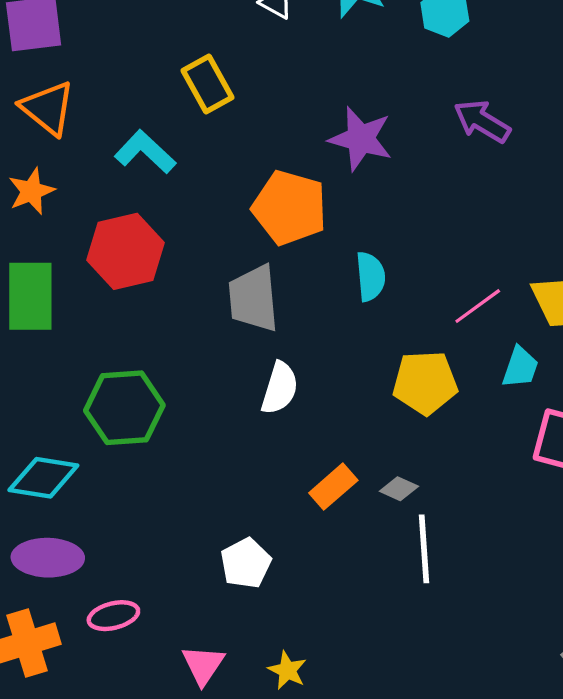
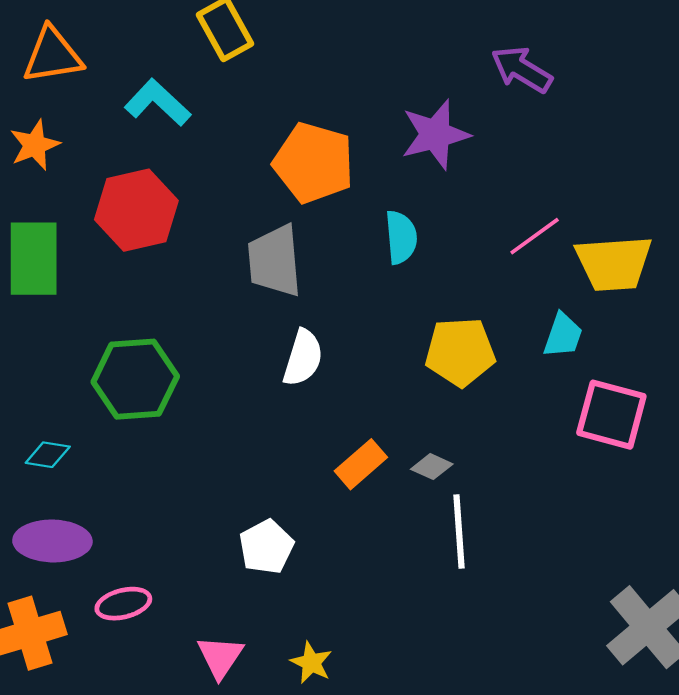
orange triangle: (48, 108) -> (52, 55), turned -48
purple star: (361, 139) -> (435, 134), moved, turned -30
pink line: (478, 306) -> (535, 236), moved
cyan diamond: (43, 478) -> (48, 455), size x0.6

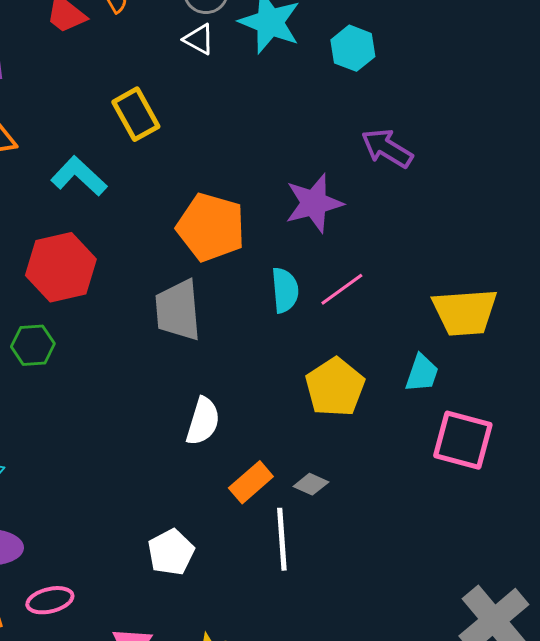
pink line: (535, 236) -> (342, 289), moved
yellow pentagon: (460, 352) -> (335, 387), turned -30
white semicircle: (303, 358) -> (203, 421), moved
green hexagon: (135, 379) -> (33, 345), moved, size x0.6
white line: (459, 532) -> (282, 539), moved

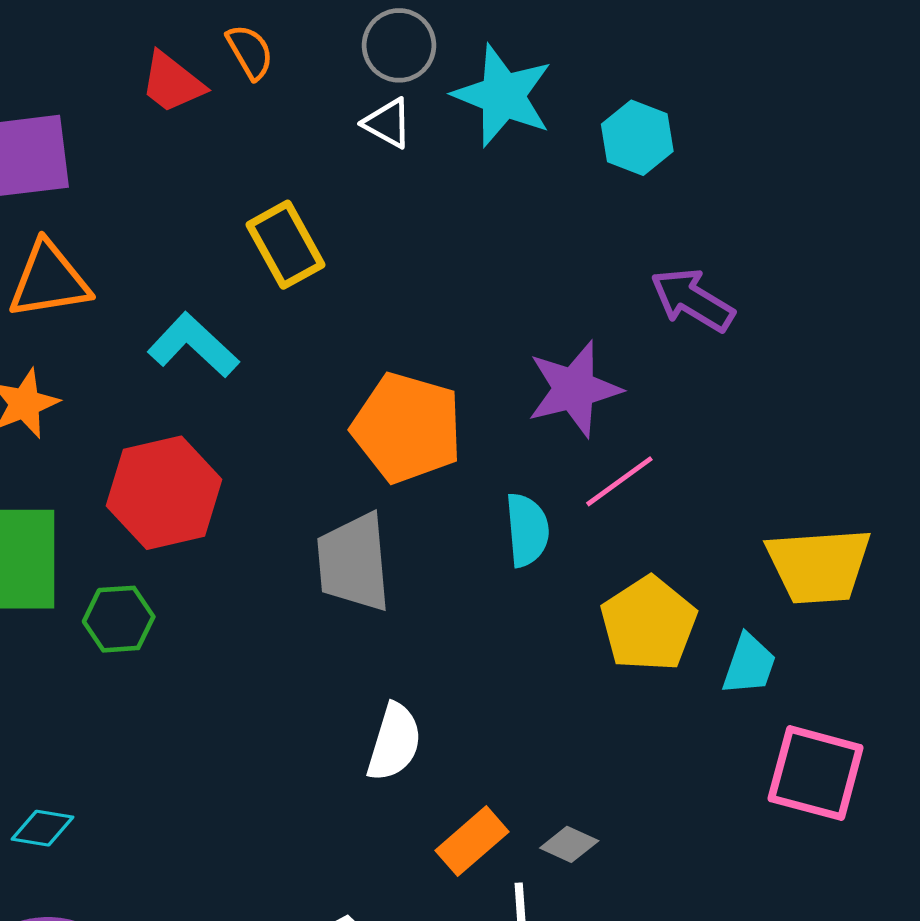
pink line: (342, 289) -> (619, 481), moved
yellow pentagon: (335, 387) -> (649, 624), moved

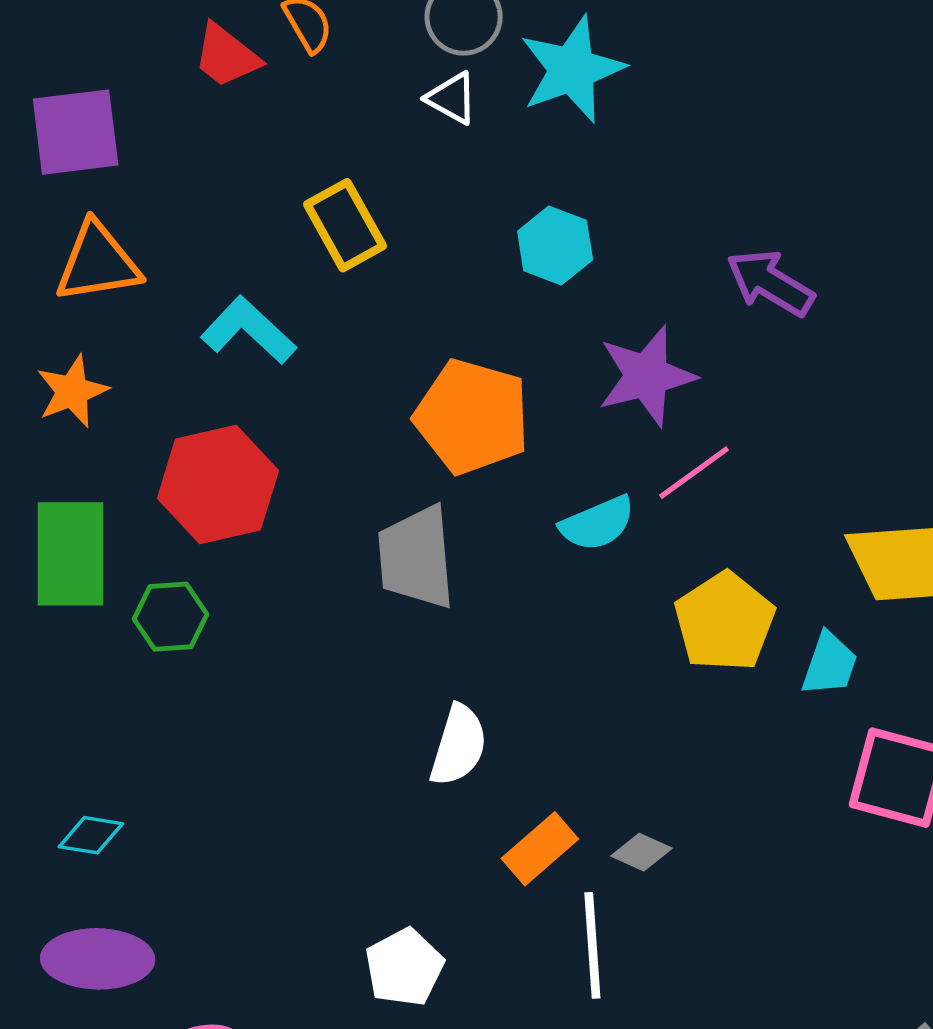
cyan star: (503, 96) -> (572, 69), turned 30
cyan hexagon: (637, 138) -> (555, 246), moved
cyan semicircle: (527, 530) -> (597, 523), turned 72

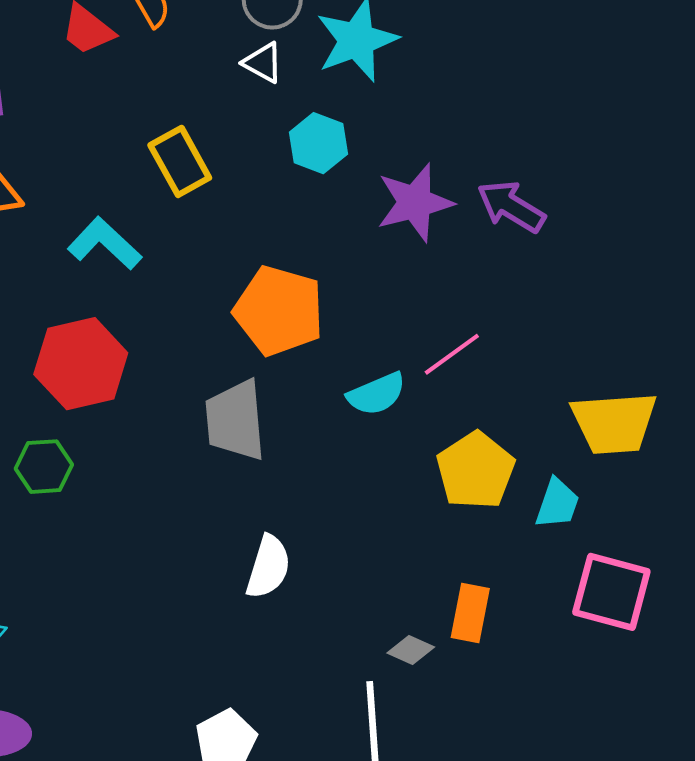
cyan hexagon: (555, 246) -> (318, 143), moved
purple star: (647, 376) -> (415, 203), moved
orange rectangle: (540, 849) -> (470, 613), moved, turned -38

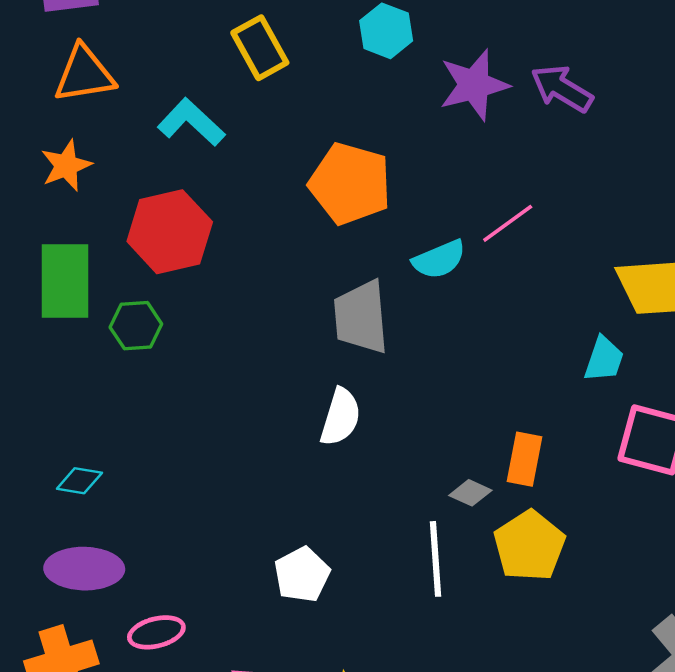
gray trapezoid: (235, 420) -> (361, 317), moved
yellow pentagon: (476, 470) -> (529, 546), moved

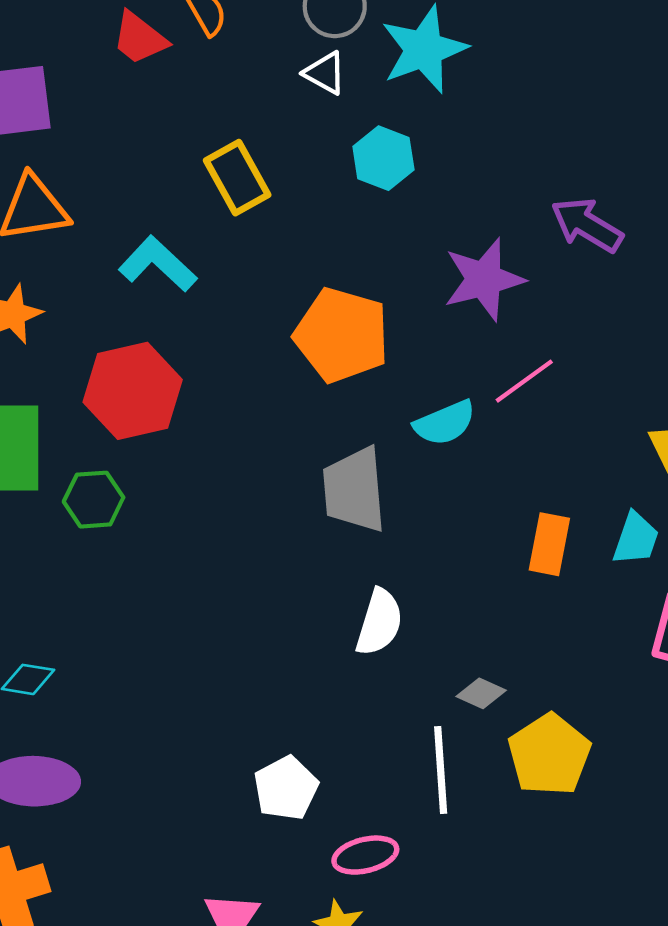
purple star: (474, 85) -> (484, 279), moved
white semicircle: (340, 417) -> (379, 622), moved
orange rectangle: (525, 459) -> (549, 544), moved
pink ellipse: (156, 632) -> (365, 855), moved

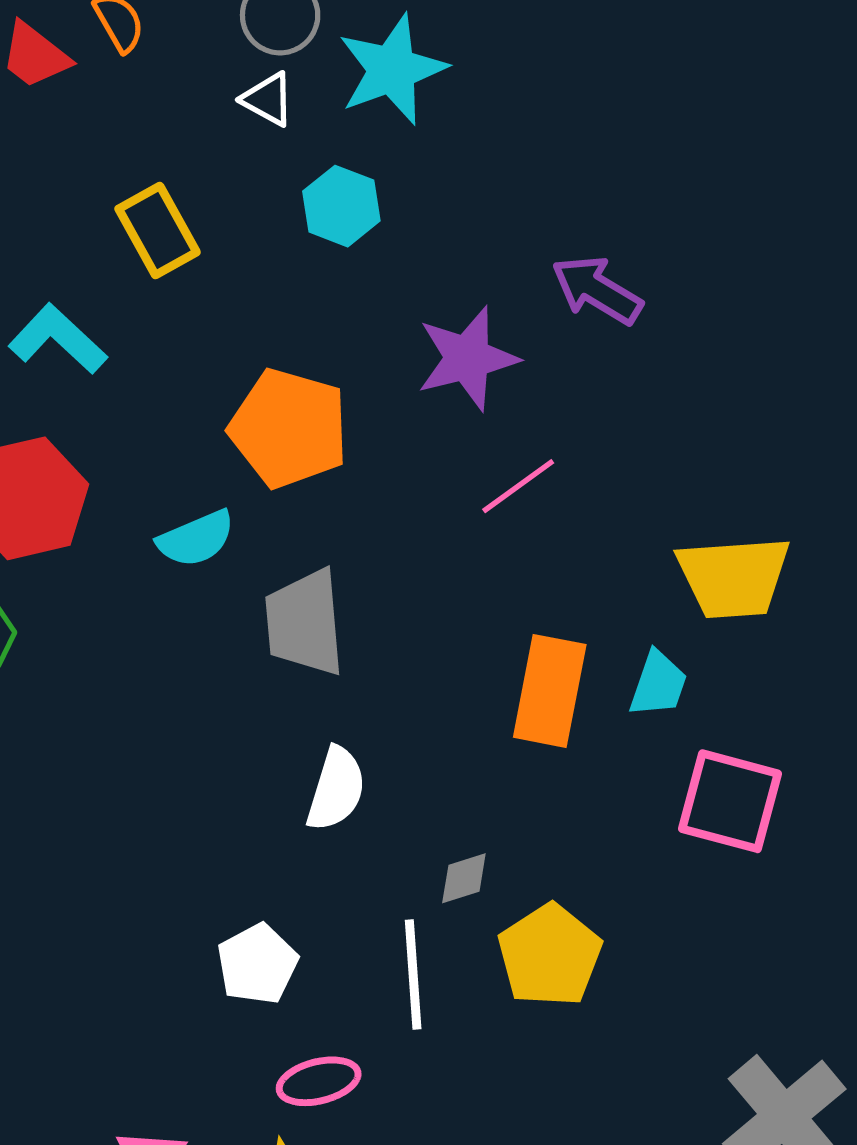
cyan semicircle: (445, 423) -> (196, 539), moved
orange rectangle: (549, 544) -> (550, 691), size x1.4
gray diamond: (481, 693) -> (464, 878), turned -42
white pentagon: (286, 788) -> (257, 964), moved

